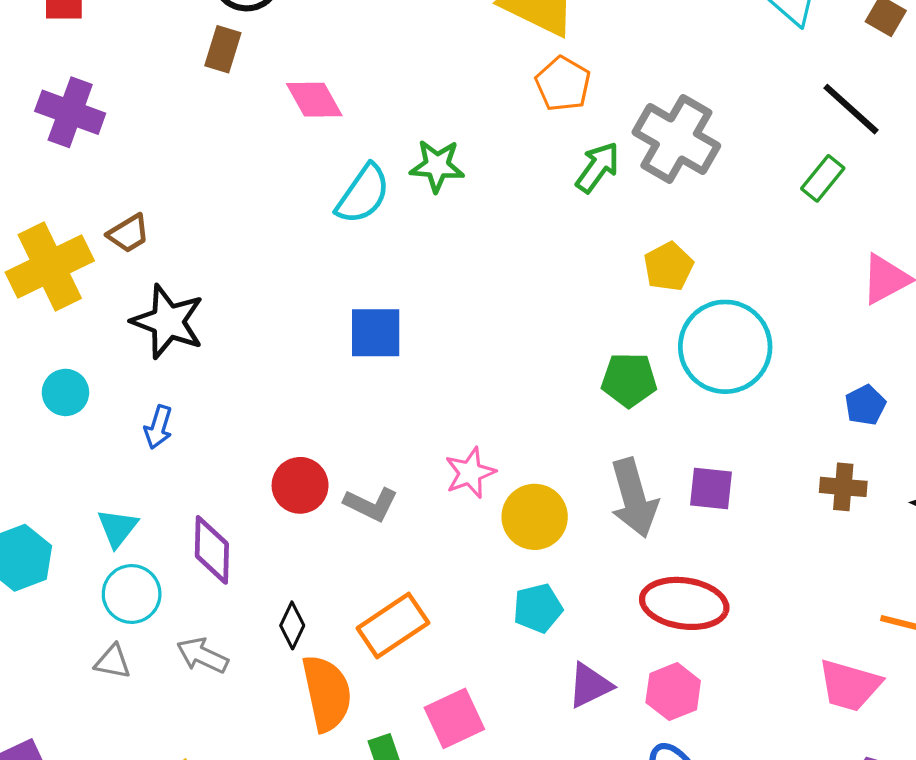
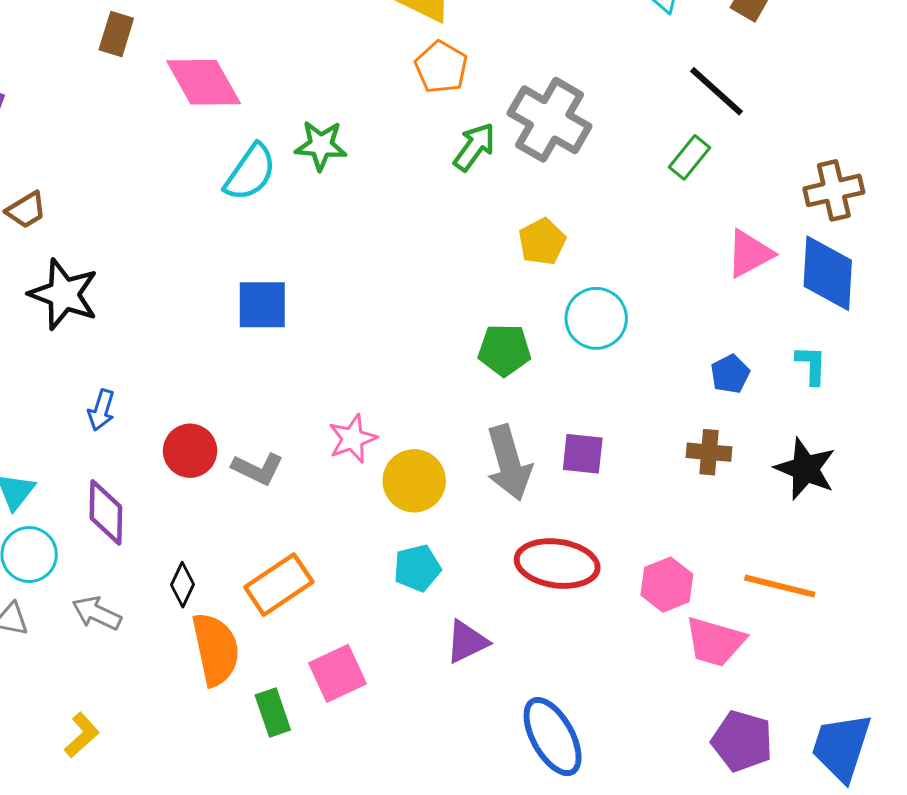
pink diamond: (314, 100) -> (204, 82), size x1.4
cyan circle: (725, 347) -> (596, 318), size x0.7
blue arrow: (158, 427) -> (101, 410), moved
pink hexagon: (673, 692) -> (667, 585), moved

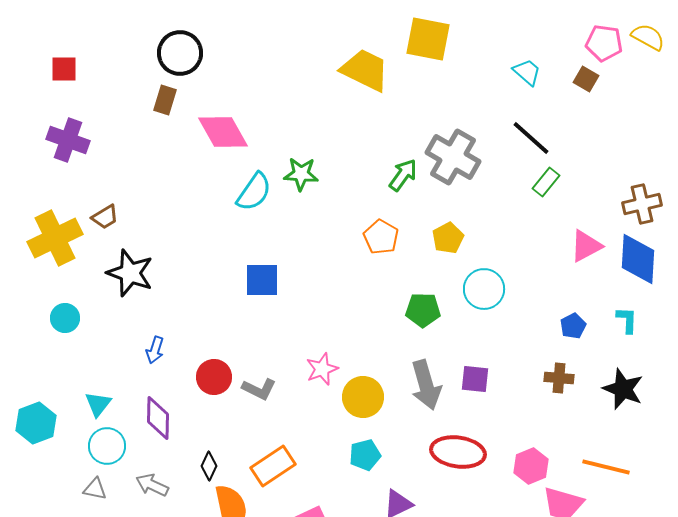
orange pentagon: (441, 67) -> (381, 237), moved
black line: (717, 91) -> (531, 138), moved

